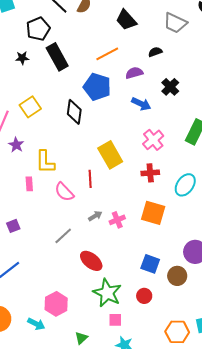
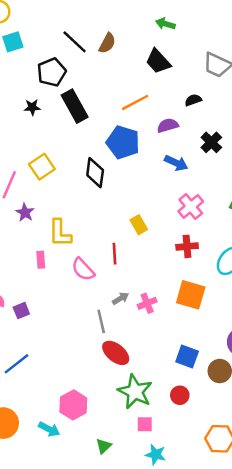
yellow rectangle: (110, 155) -> (139, 225), size x0.6
gray line: (63, 236) -> (101, 321), moved, turned -60

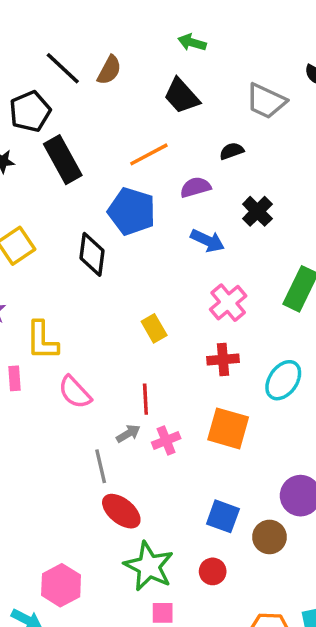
red line: (114, 254) -> (145, 399), moved

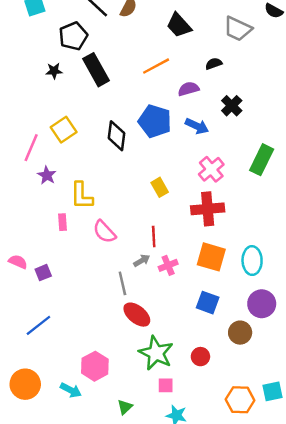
blue pentagon: (132, 211) -> (155, 121), moved
red cross: (223, 360) -> (208, 209), size x1.5
cyan ellipse: (283, 380) -> (252, 261), moved, turned -36
blue square: (223, 516) -> (208, 303), moved

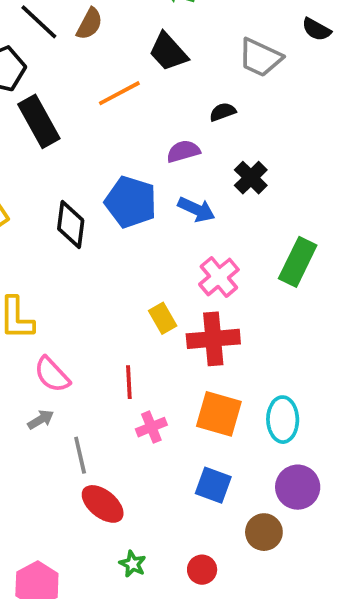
orange line: (156, 66) -> (119, 93), moved
yellow rectangle: (160, 187) -> (163, 318), moved
gray arrow: (142, 261) -> (41, 420), moved
green star: (156, 353) -> (133, 564), size x0.5

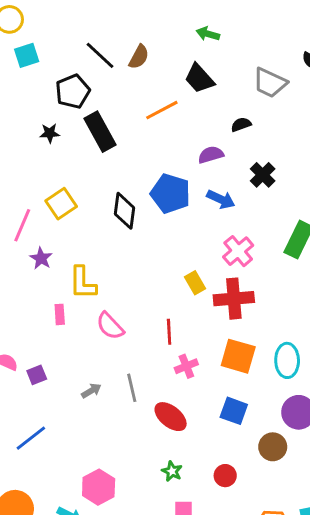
gray arrow: (41, 420) -> (91, 391), moved
red ellipse: (103, 504) -> (171, 417), moved

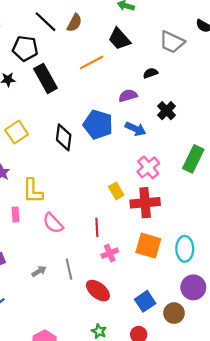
black pentagon: (73, 91) -> (25, 48), turned 30
blue square: (234, 411) -> (145, 301), moved, turned 36

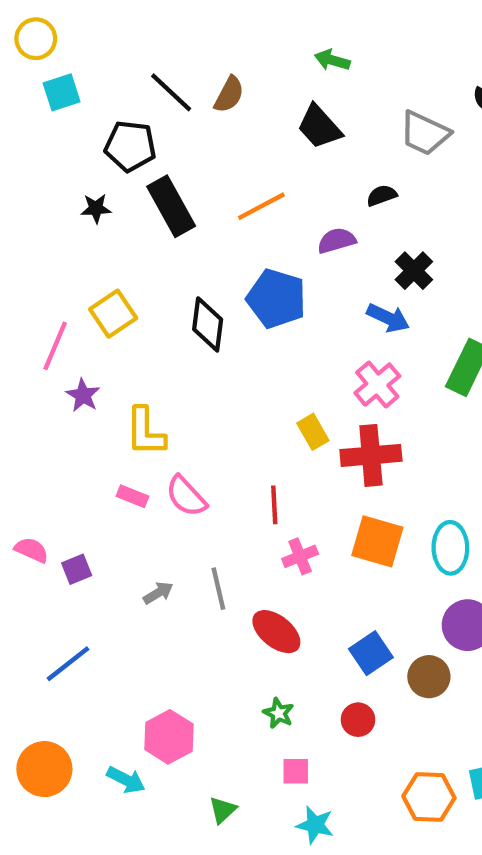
orange line: (92, 62) -> (261, 206), moved
blue arrow: (135, 129) -> (388, 318), moved
pink rectangle: (15, 215) -> (132, 496), moved, turned -64

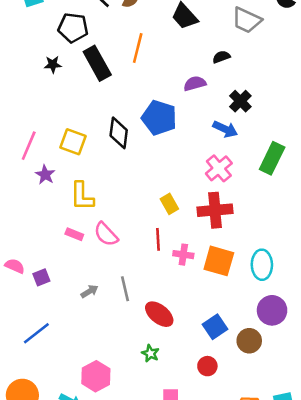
orange line: (261, 206) -> (138, 48), moved, turned -48
yellow square: (113, 314) -> (73, 142), moved, turned -36
yellow rectangle: (313, 432) -> (169, 204), moved
pink cross: (300, 556) -> (183, 255), moved, turned 30
green star: (279, 713) -> (150, 353), moved

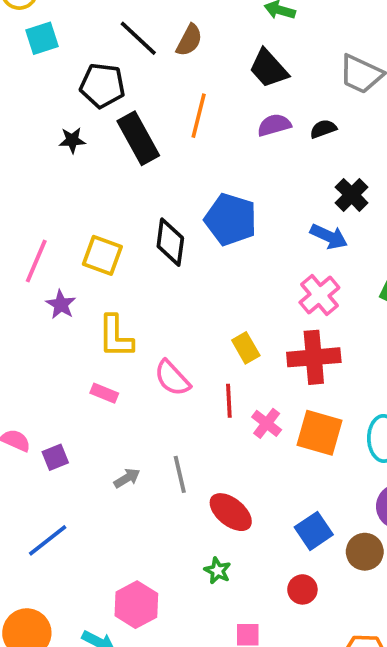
purple semicircle: (195, 83) -> (274, 125), moved
pink semicircle: (106, 234) -> (172, 378), moved
pink cross: (183, 255) -> (267, 423), turned 30

